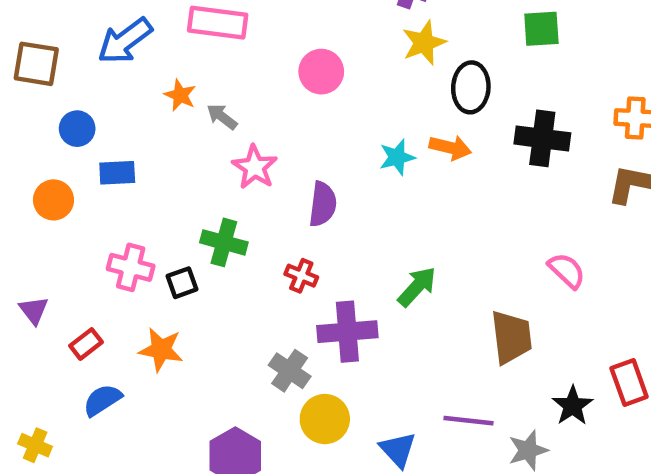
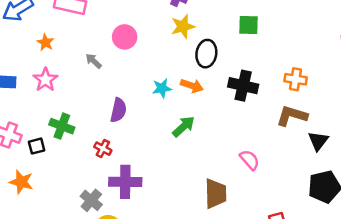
gray arrow: (222, 117) -> (94, 61), moved
pink star: (255, 167) -> (45, 80), moved
green arrow: (417, 287) -> (184, 127), moved

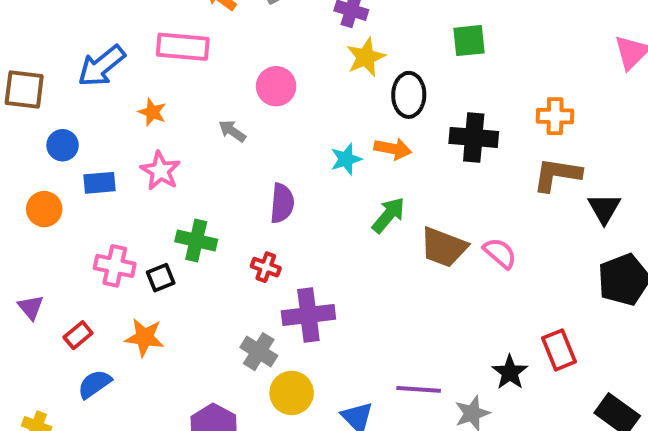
brown trapezoid: (216, 194) -> (444, 247), moved, turned 120

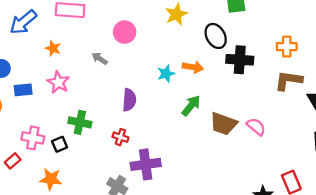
black ellipse: (409, 95) -> (216, 36), moved, turned -30
red rectangle: (78, 335) -> (13, 161), moved

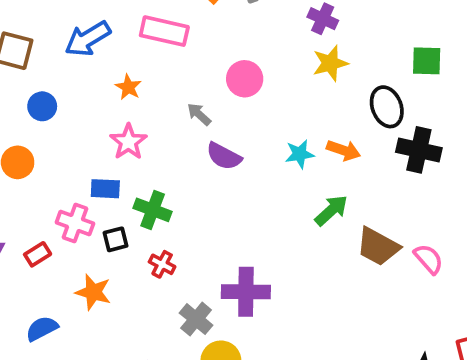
blue rectangle: (23, 90) -> (105, 189), moved
purple semicircle: (129, 100) -> (224, 156), moved, turned 105
red cross: (120, 137) -> (162, 264), moved

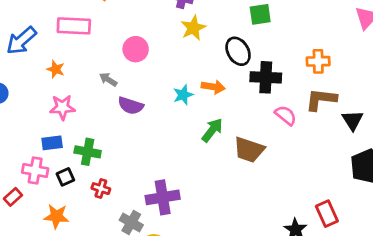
pink star: (128, 142) -> (62, 107), turned -30
pink semicircle: (429, 259) -> (286, 115), moved

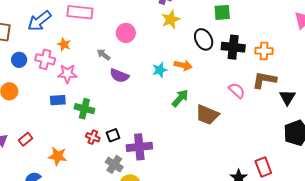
black cross: (266, 77) -> (233, 47), moved
pink cross: (35, 170) -> (45, 59), moved
black square: (65, 177) -> (113, 135), moved

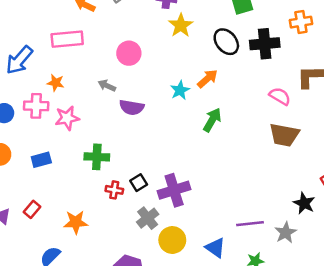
orange cross: (264, 51) -> (301, 22), moved
orange arrow: (183, 65) -> (207, 79), turned -42
blue rectangle: (58, 100) -> (41, 160), moved
brown trapezoid: (207, 115) -> (284, 135), moved
gray cross: (114, 164) -> (148, 218), turned 30

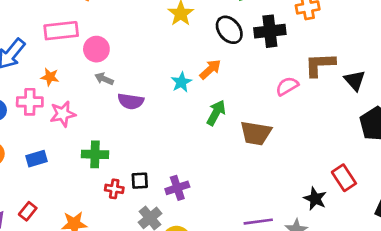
pink circle: (129, 53) -> (96, 49), moved
pink semicircle: (280, 96) -> (287, 86), turned -60
brown trapezoid: (284, 135) -> (256, 133), moved
black square: (139, 183) -> (140, 181), turned 30
purple cross: (174, 190) -> (177, 188), size x0.7

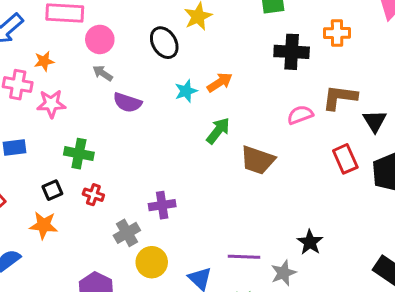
black ellipse: (229, 30) -> (164, 43), moved
orange star: (50, 77) -> (44, 61), turned -30
red rectangle: (344, 178) -> (345, 159), moved
black square: (140, 181) -> (52, 190), moved, turned -30

